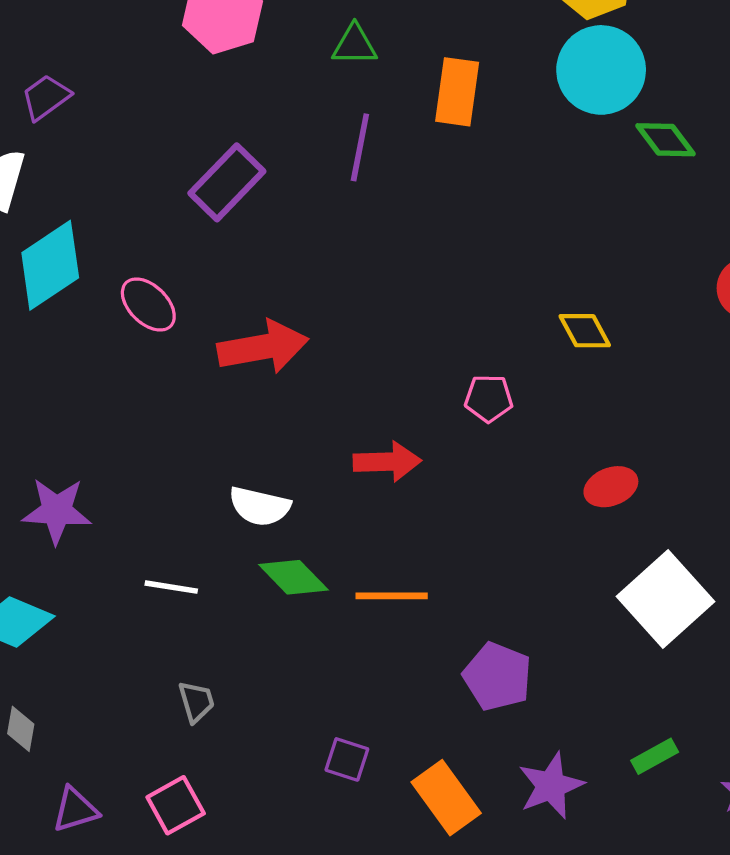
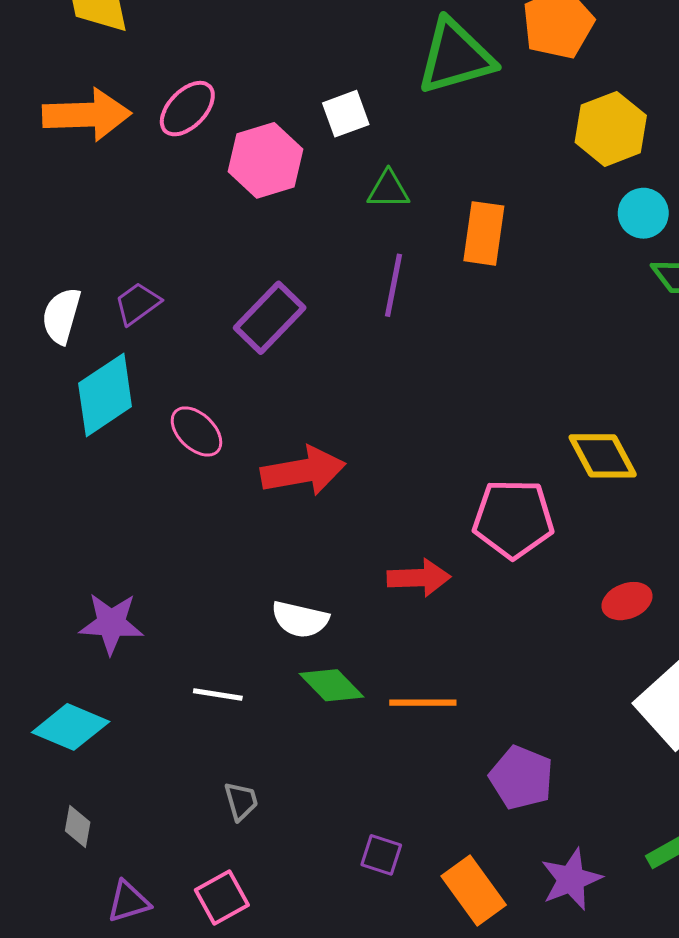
cyan circle: (601, 70) -> (643, 213), moved, size x0.6
purple trapezoid: (46, 97) -> (138, 304), moved
yellow diamond: (585, 331) -> (603, 456), size x1.4
pink pentagon: (489, 398) -> (513, 519), size x1.8

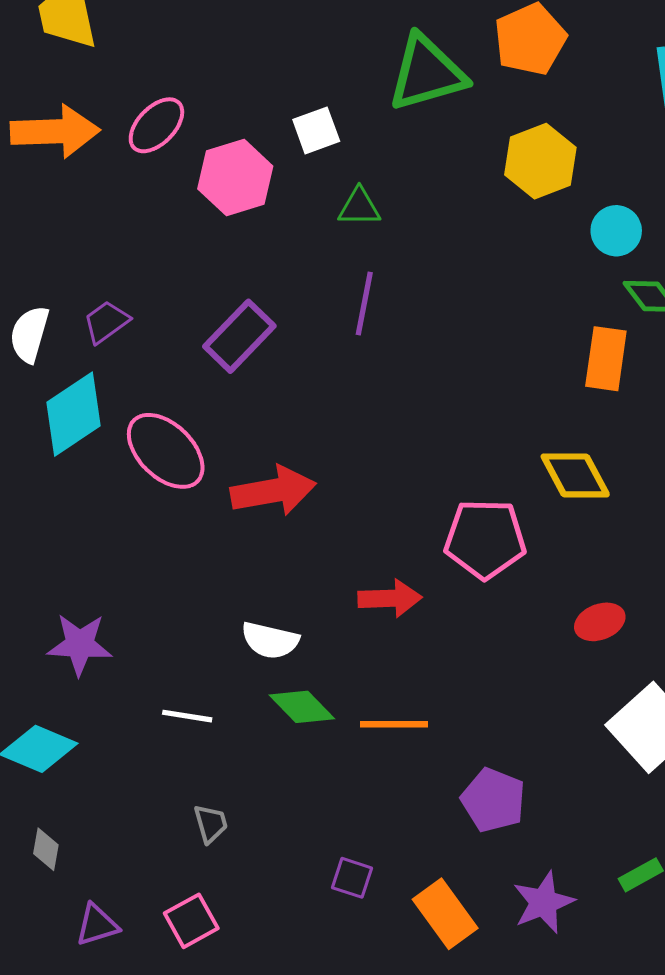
yellow hexagon: (611, 129) -> (540, 161), moved
orange rectangle: (484, 233) -> (606, 359), moved
pink ellipse: (196, 431) -> (166, 451), size x1.5

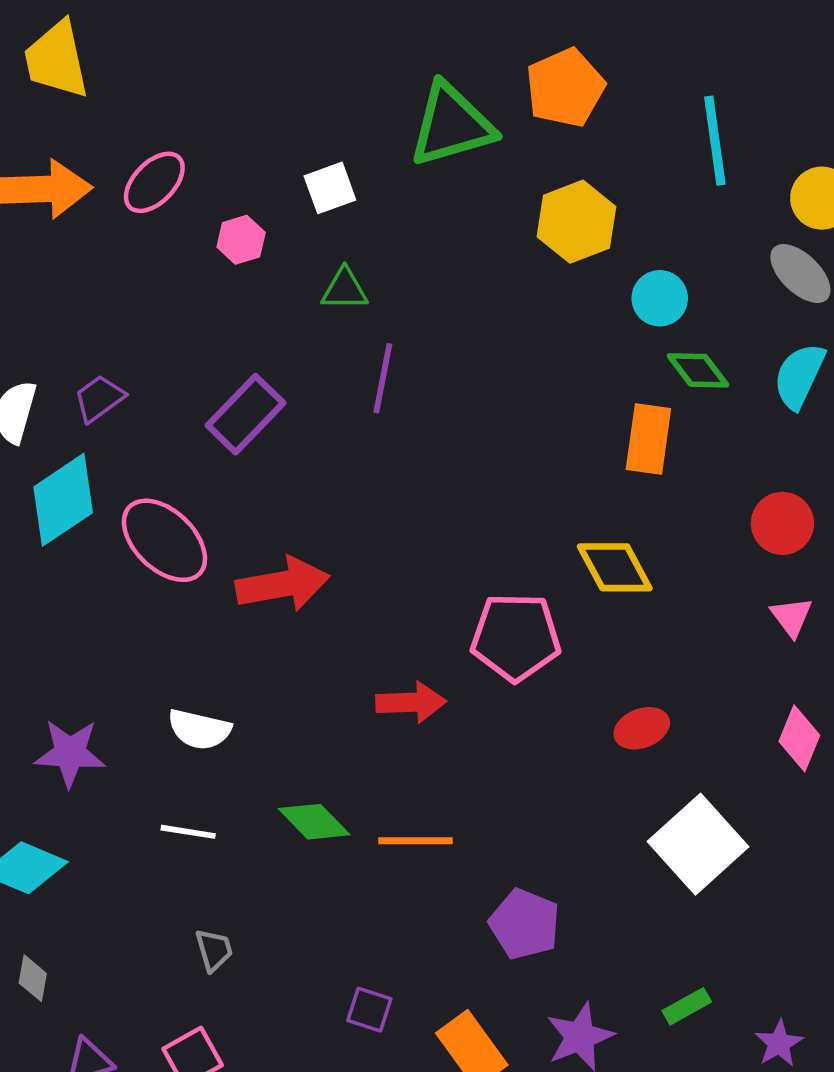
pink hexagon: (235, 178) -> (241, 240), size x0.6
green triangle: (359, 207) -> (345, 289), moved
white semicircle: (270, 640) -> (199, 729), moved

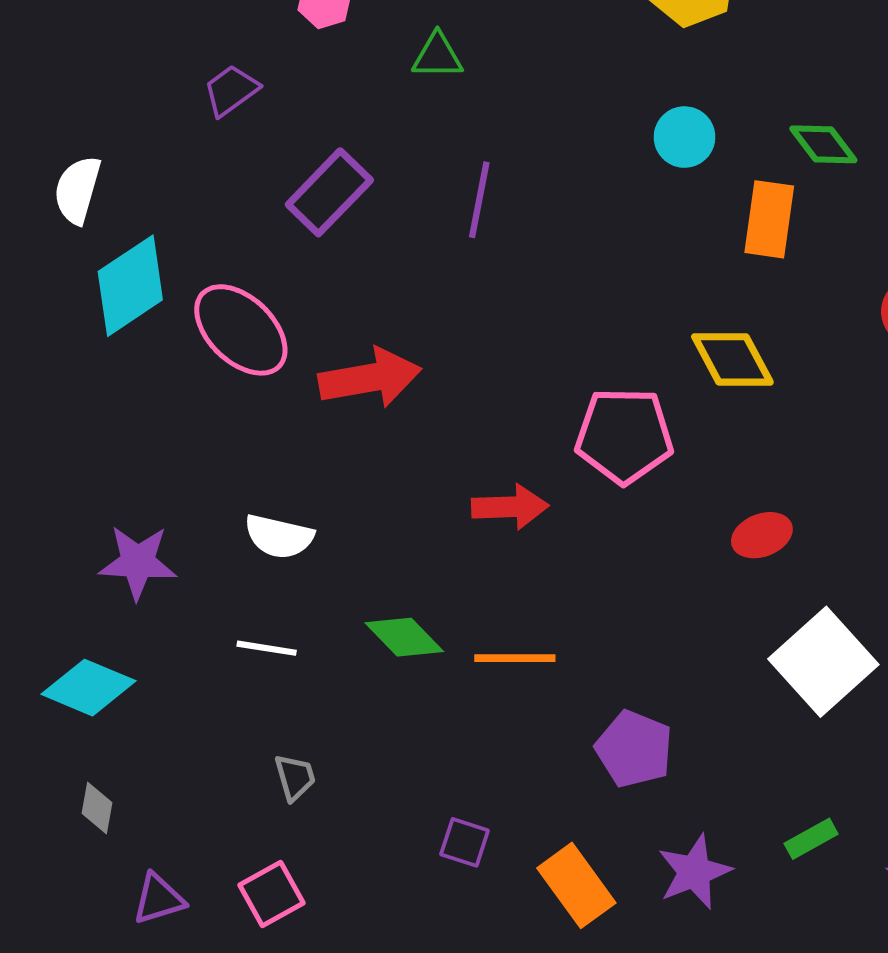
cyan circle: (660, 298) -> (684, 137), moved
purple line: (383, 378) -> (479, 200), moved
purple trapezoid: (99, 398) -> (231, 90), moved

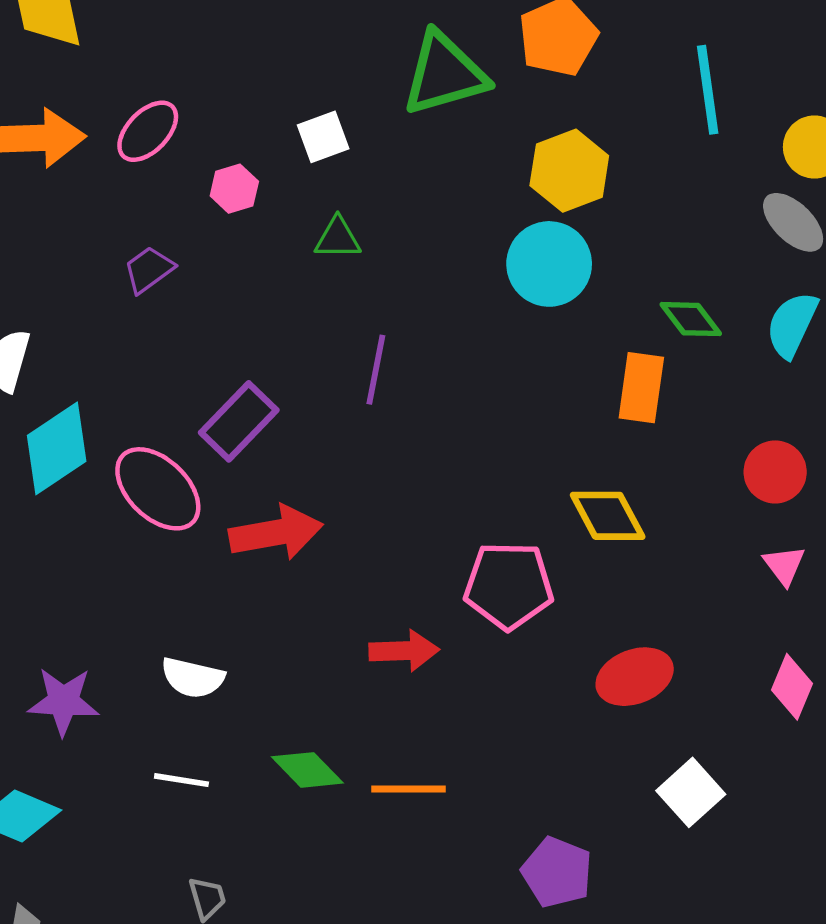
cyan circle: (684, 137) -> (549, 264), moved, size x1.5
purple rectangle: (329, 192) -> (239, 421), moved
red ellipse: (762, 535) -> (635, 677), size x1.4
white square: (823, 662) -> (691, 792), size x0.7
purple pentagon: (634, 749) -> (557, 872), moved

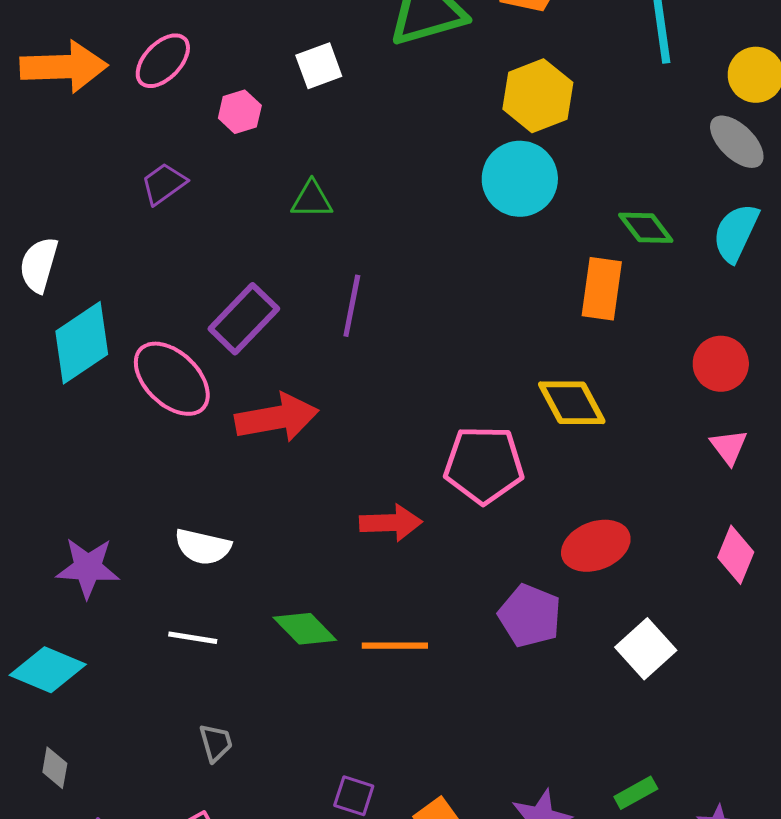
green triangle: (338, 238) -> (312, 200), moved
purple line: (376, 370) -> (352, 306), moved
purple pentagon: (557, 872) -> (530, 616), moved

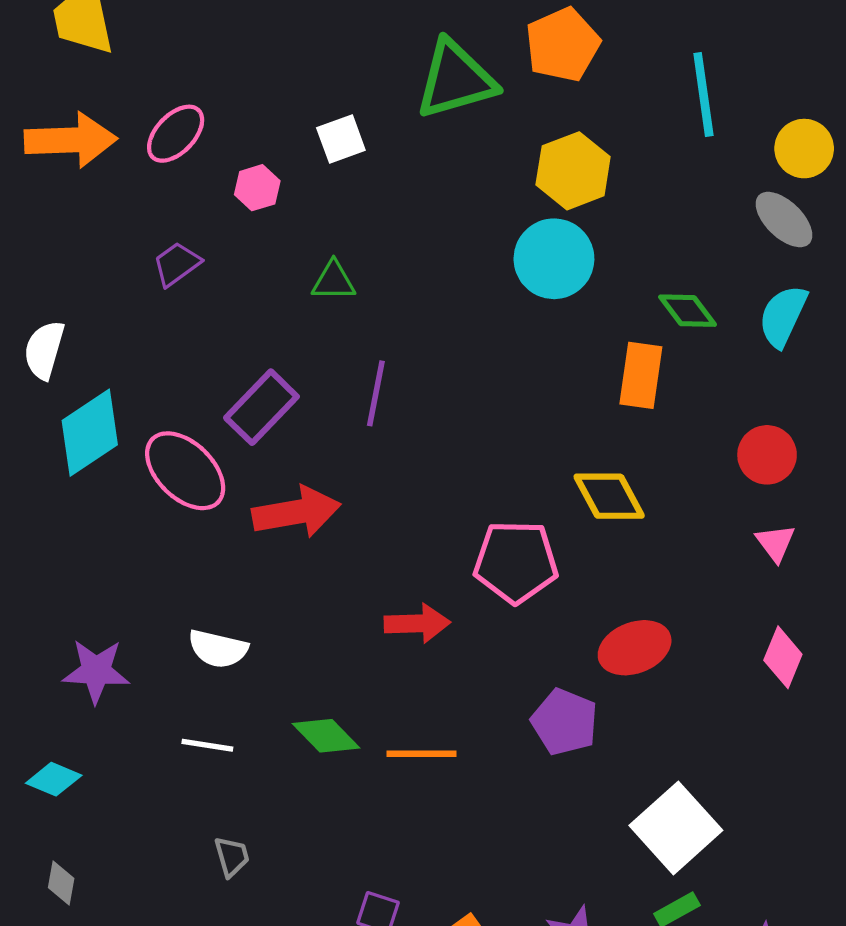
white square: (646, 649) -> (676, 828), moved, size x1.4
cyan diamond: (48, 670) -> (54, 779), size x0.7

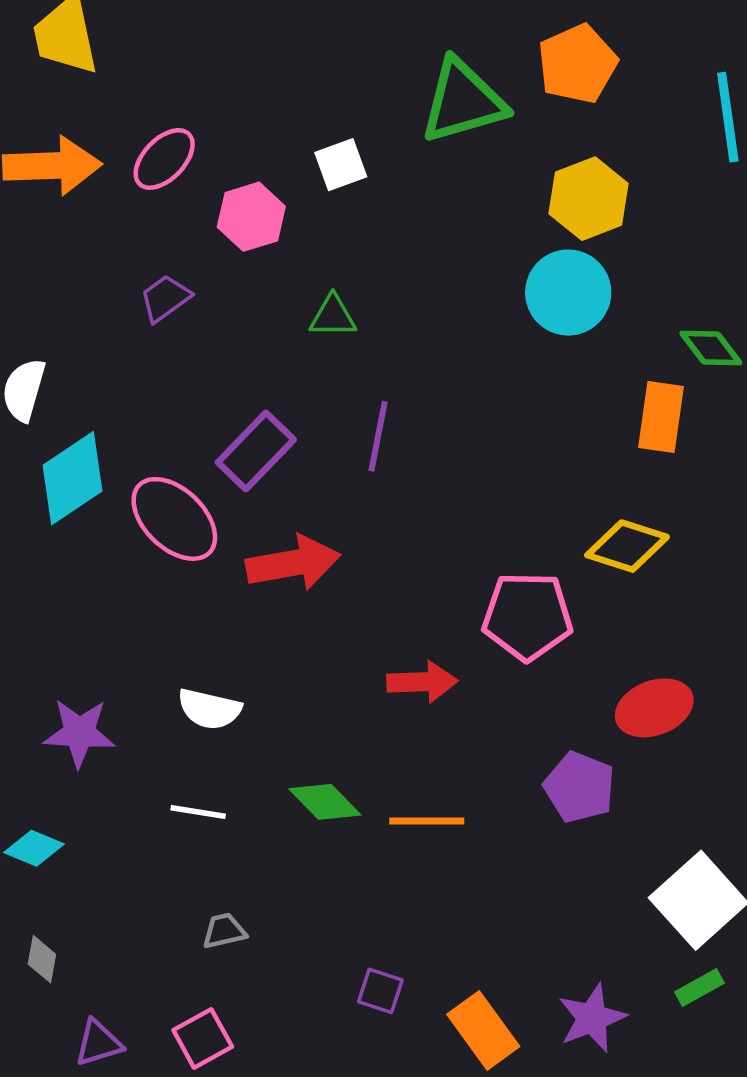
pink hexagon: (257, 188) -> (251, 217), size x1.4
yellow diamond: (609, 496) -> (627, 546), turned -44
gray trapezoid: (232, 857) -> (224, 931), turned -87

